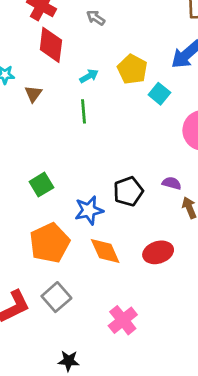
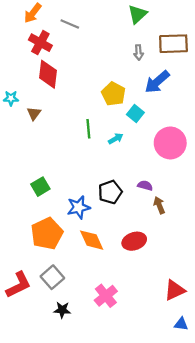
gray arrow: (96, 18) -> (139, 52), moved, turned -128
cyan arrow: (89, 76) -> (116, 139), moved
green line: (84, 111) -> (88, 129), moved
black star: (69, 361) -> (62, 310), moved

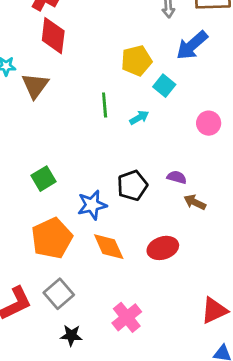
yellow pentagon: (113, 94) -> (136, 61), turned 30
brown triangle: (34, 114) -> (35, 86), size x1.5
pink circle: (170, 143) -> (209, 123), size x0.6
brown arrow: (159, 205) -> (195, 202), turned -42

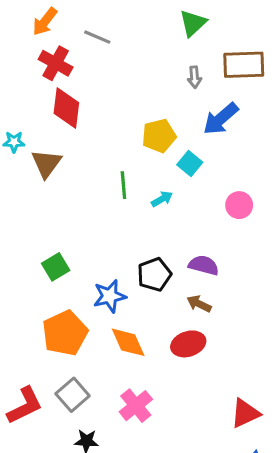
purple semicircle: (177, 177) -> (204, 265), size x1.4
brown arrow: (195, 202) -> (199, 304), moved
pink cross: (127, 317) -> (136, 406), moved

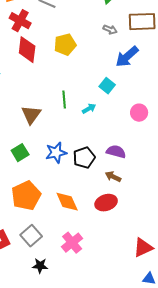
gray arrow: (194, 77) -> (110, 30), turned -64
yellow pentagon: (159, 136) -> (65, 45), moved
brown triangle: (46, 163) -> (31, 115), moved
blue star: (110, 296) -> (56, 153), moved

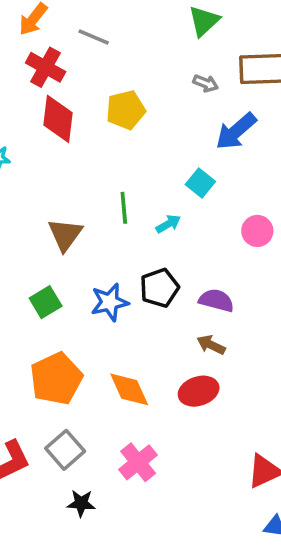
black pentagon: (84, 158) -> (159, 288), moved

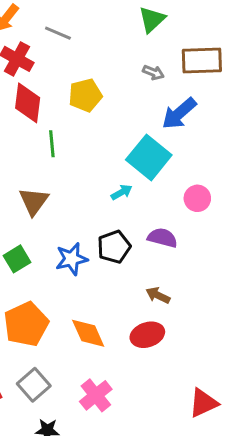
cyan square: (200, 183) -> (149, 157), size x1.8
green line: (124, 208) -> (52, 144), moved
purple semicircle: (216, 300) -> (162, 238), moved

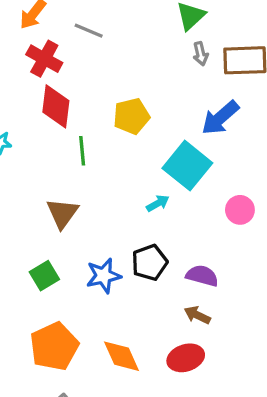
gray arrow: (153, 73) -> (200, 54), moved, turned 55
yellow pentagon: (85, 95) -> (131, 116), moved
purple semicircle: (162, 238) -> (202, 276), moved

